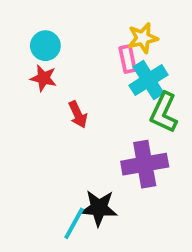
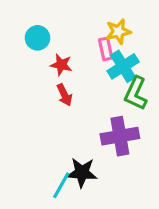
red star: (43, 78) -> (61, 65), moved

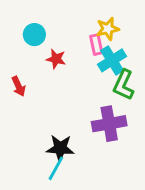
red arrow: (64, 95) -> (19, 86), moved
black star: (82, 173) -> (60, 148), moved

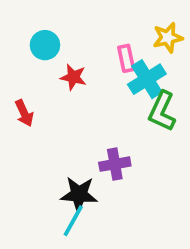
yellow star: (108, 29) -> (168, 38), moved
purple cross: (109, 124) -> (115, 164), moved, size x0.7

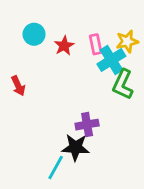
yellow star: (168, 38) -> (127, 41), moved
red star: (73, 77) -> (64, 46), moved, turned 30
black star: (79, 194) -> (76, 147), moved

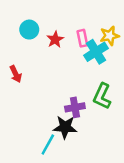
green L-shape: (123, 84) -> (102, 96), moved

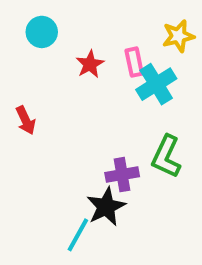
cyan circle: (29, 30) -> (42, 32), moved
yellow star: (110, 36) -> (178, 36), moved
black star: (65, 127) -> (106, 207), turned -30

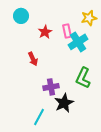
red arrow: (26, 120) -> (33, 59), moved
purple cross: (122, 175) -> (51, 87), moved
black star: (106, 207) -> (64, 103), moved

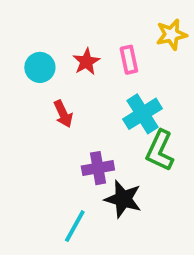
cyan circle: (21, 16) -> (40, 67), moved
cyan cross: (78, 42) -> (142, 114), moved
black star: (64, 103) -> (123, 199), turned -30

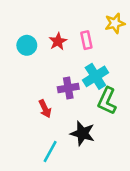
red arrow: (63, 114) -> (45, 109), moved
purple cross: (98, 168) -> (68, 88), moved

